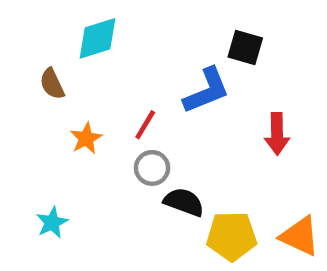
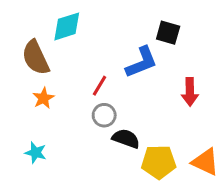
brown semicircle: (52, 84) -> (36, 58), size x1.6
orange star: (86, 138) -> (43, 98), moved
cyan star: (52, 222) -> (36, 153), turned -30

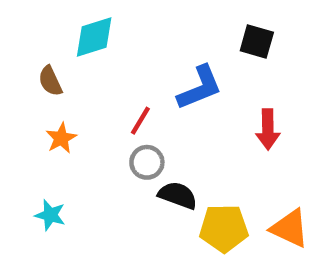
black square: (168, 33) -> (257, 41), moved
brown semicircle: (36, 58) -> (50, 81), size x0.6

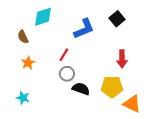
black square: (257, 41) -> (117, 19), turned 35
blue L-shape: (200, 88) -> (84, 29), moved
yellow pentagon: (224, 228) -> (112, 87), moved

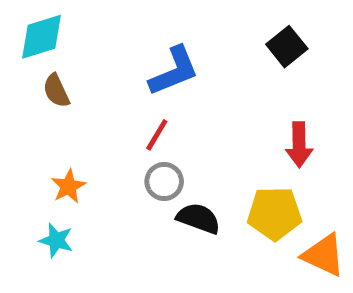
cyan diamond: (43, 17) -> (41, 37), moved
blue L-shape: (84, 29) -> (174, 71), moved
orange star: (28, 63) -> (68, 186), moved

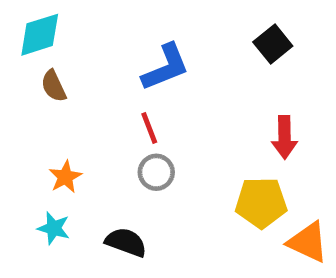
red line: (157, 135) -> (149, 128), turned -52
black semicircle: (198, 218) -> (126, 242), moved

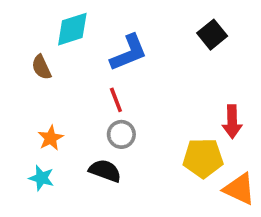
cyan diamond: (40, 35) -> (72, 29), moved
red arrow: (285, 137) -> (232, 122), moved
black semicircle: (126, 242) -> (105, 171), moved

